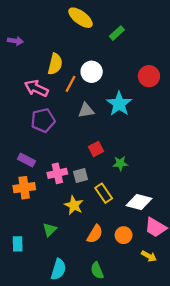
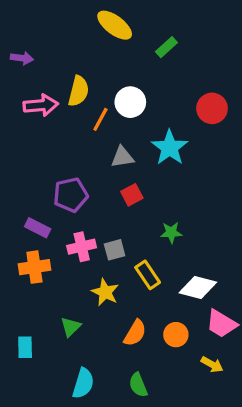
pink arrow: (36, 88) -> (41, 105), moved, turned 150
purple pentagon: (43, 120) -> (71, 195), moved
red square: (96, 149) -> (132, 195), moved

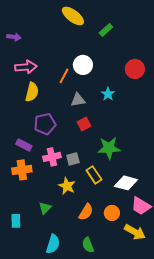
yellow semicircle: (78, 91) -> (32, 92), moved
cyan star: (170, 148) -> (108, 94), size x0.6
green star: (171, 233) -> (109, 148), size x1.6
yellow arrow: (212, 364) -> (135, 232), size x1.5

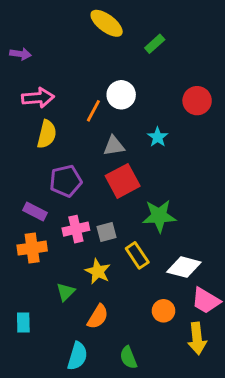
red square: (84, 124) -> (123, 181), size x1.6
green triangle: (45, 208) -> (66, 292), moved
orange semicircle: (86, 212) -> (98, 317), moved
yellow arrow: (135, 232) -> (197, 339), turned 55

